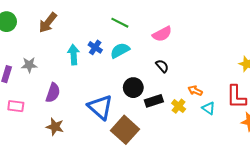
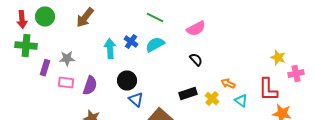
black circle: (133, 88) -> (127, 81), moved
pink rectangle: (16, 106) -> (66, 83), moved
blue triangle: (100, 107) -> (136, 100), size x0.6

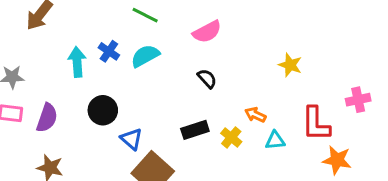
yellow star: (278, 58) -> (290, 65), moved
blue triangle: (136, 100) -> (132, 139), moved
cyan triangle: (241, 101) -> (275, 140), turned -40

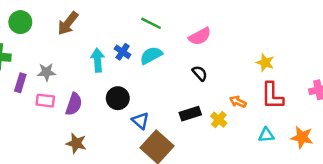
red L-shape: (316, 124) -> (272, 96), moved
cyan triangle: (275, 140) -> (266, 135), moved

